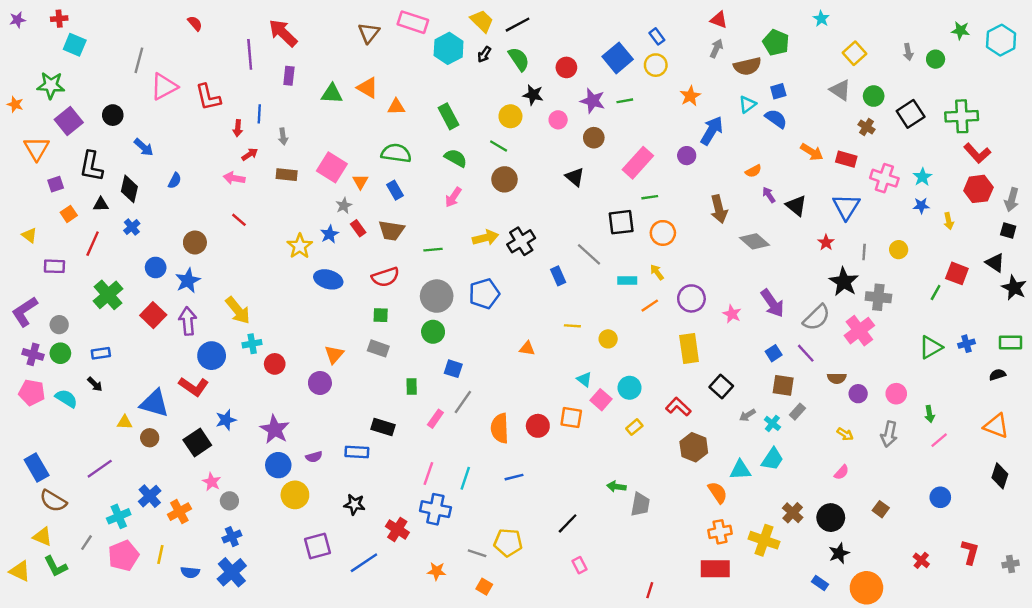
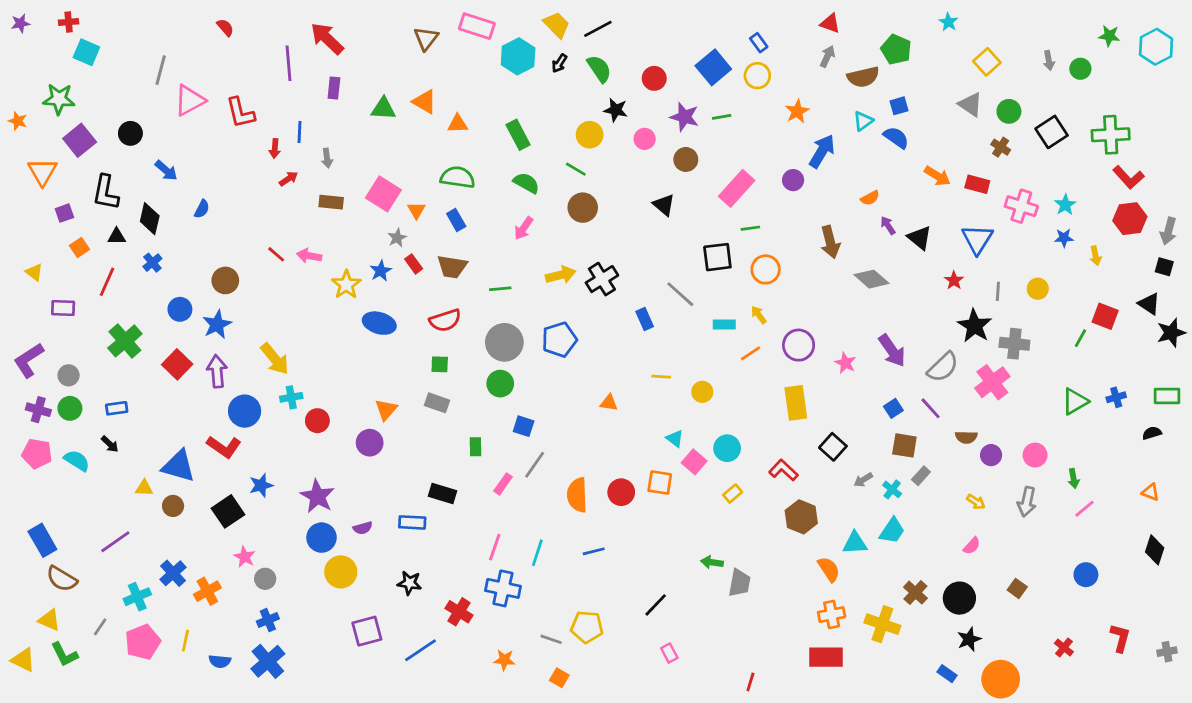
pink arrow: (234, 178) -> (309, 256), moved
black star: (1014, 288) -> (1171, 333), turned 30
orange triangle: (996, 426) -> (1151, 492), size x0.6

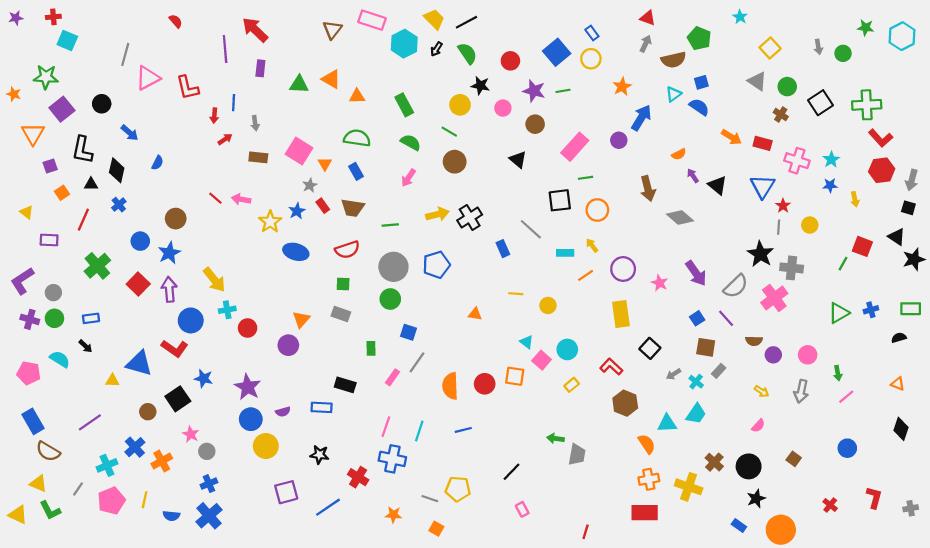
red star: (954, 280) -> (783, 206), moved
pink pentagon: (37, 454) -> (29, 373), moved
blue star: (261, 485) -> (204, 378), turned 30
brown circle: (173, 506) -> (148, 412), moved

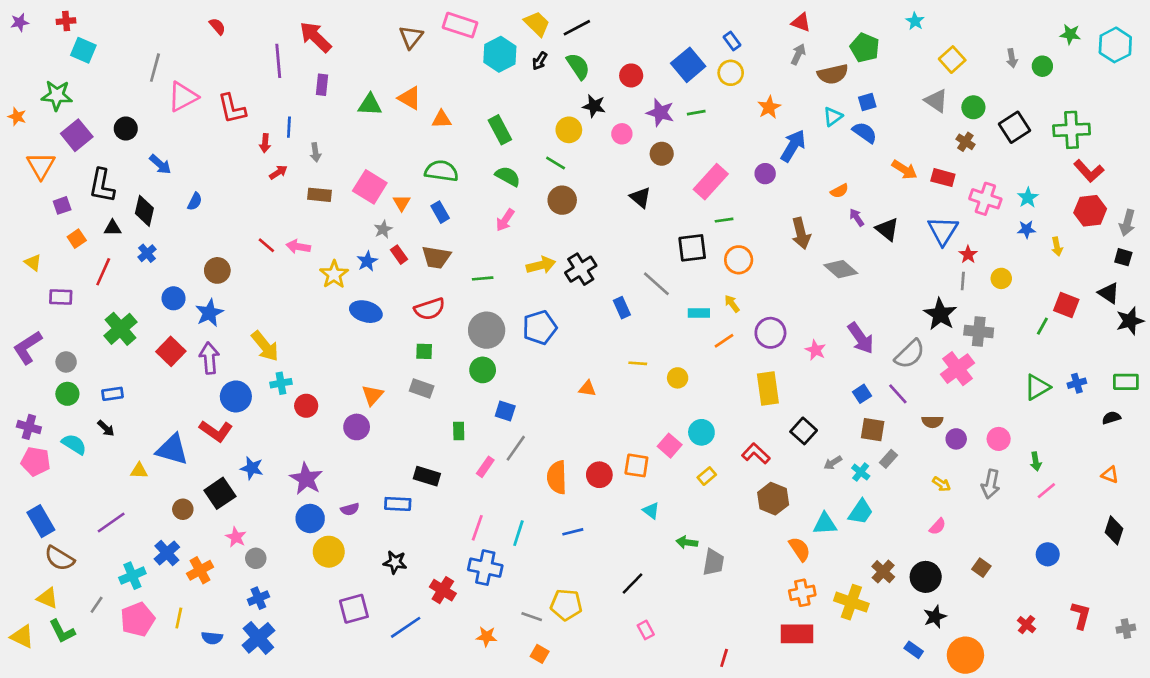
purple cross: (30, 319) -> (29, 427), moved
cyan triangle: (527, 342) -> (651, 511), moved

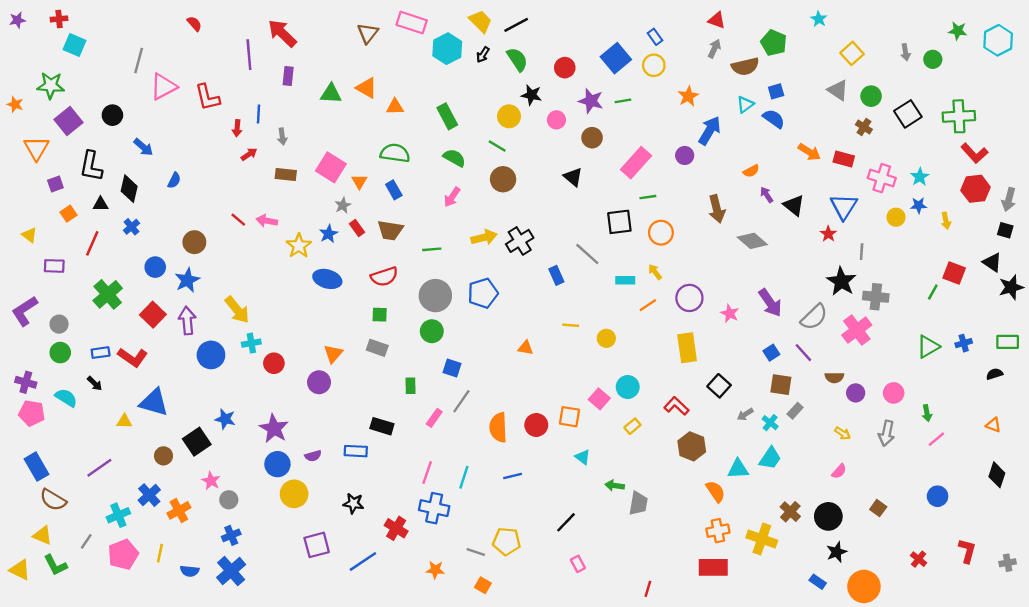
red star: (968, 255) -> (828, 234), moved
yellow circle: (1001, 278) -> (896, 217), moved
red L-shape: (216, 431) -> (133, 357), moved

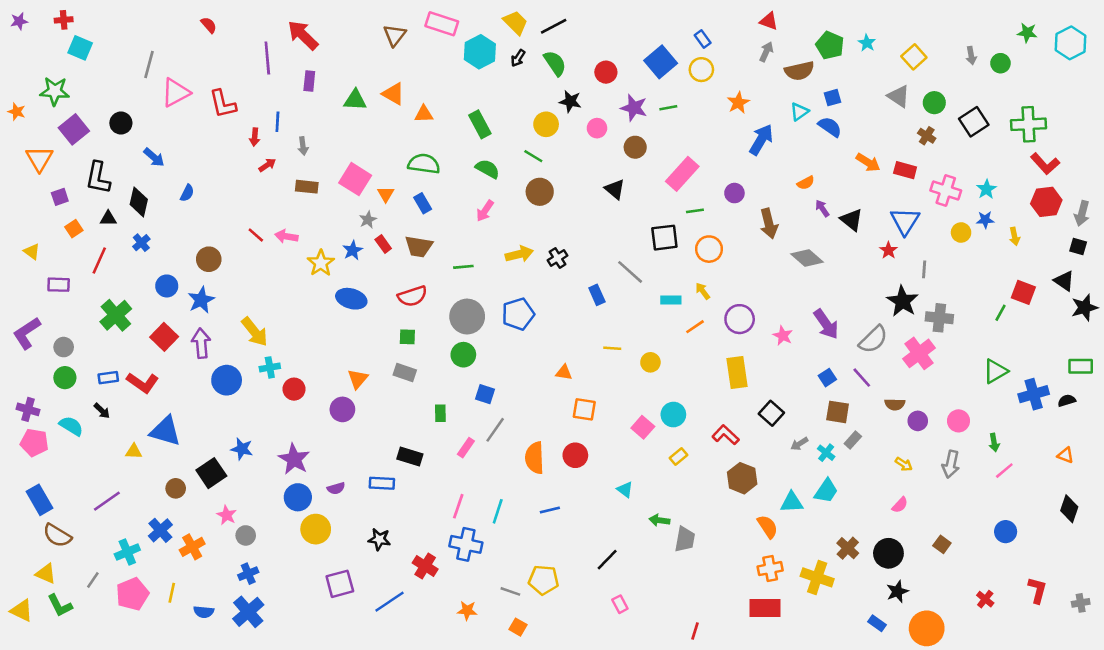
cyan star: (819, 19) -> (867, 43), moved
purple circle: (685, 155) -> (734, 193), moved
black cross: (520, 241) -> (558, 258), size x0.7
blue cross: (964, 343) -> (1034, 394), moved, size x1.6
orange square: (570, 417) -> (584, 409), moved

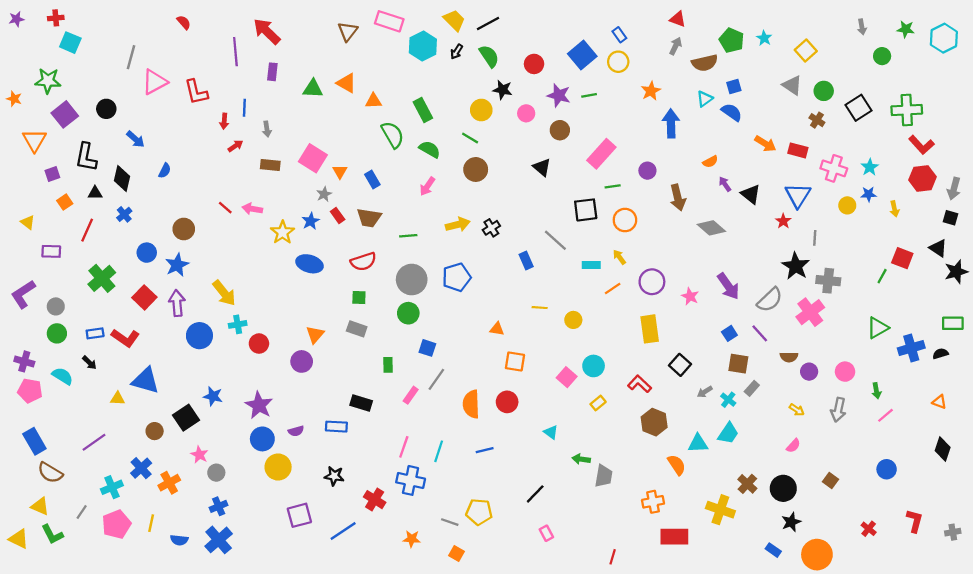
gray arrow: (971, 56) -> (862, 27), moved
blue arrow: (761, 140) -> (671, 123), turned -32
green semicircle: (424, 164) -> (393, 135), moved, turned 52
orange cross: (770, 569) -> (653, 502), moved

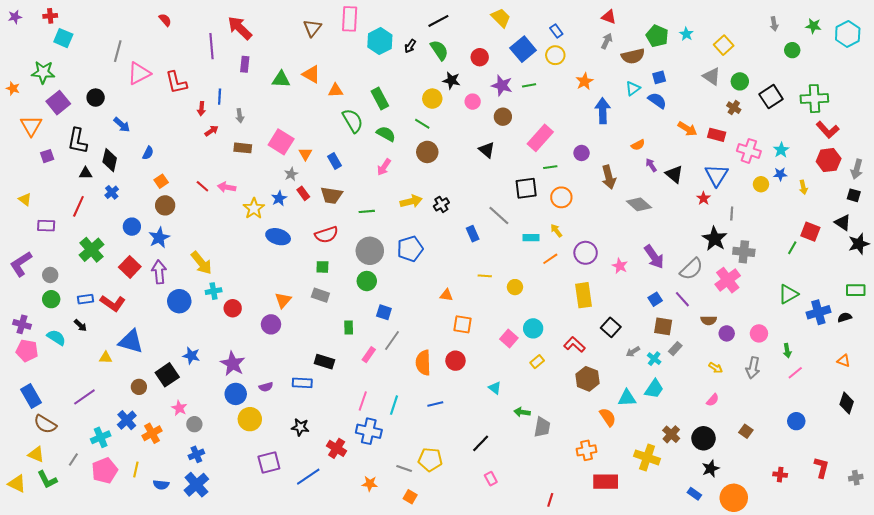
yellow trapezoid: (454, 20) -> (501, 18), moved
pink rectangle: (389, 21) -> (350, 19), turned 75
orange square: (65, 202) -> (161, 181), moved
red cross: (869, 529) -> (780, 475), turned -32

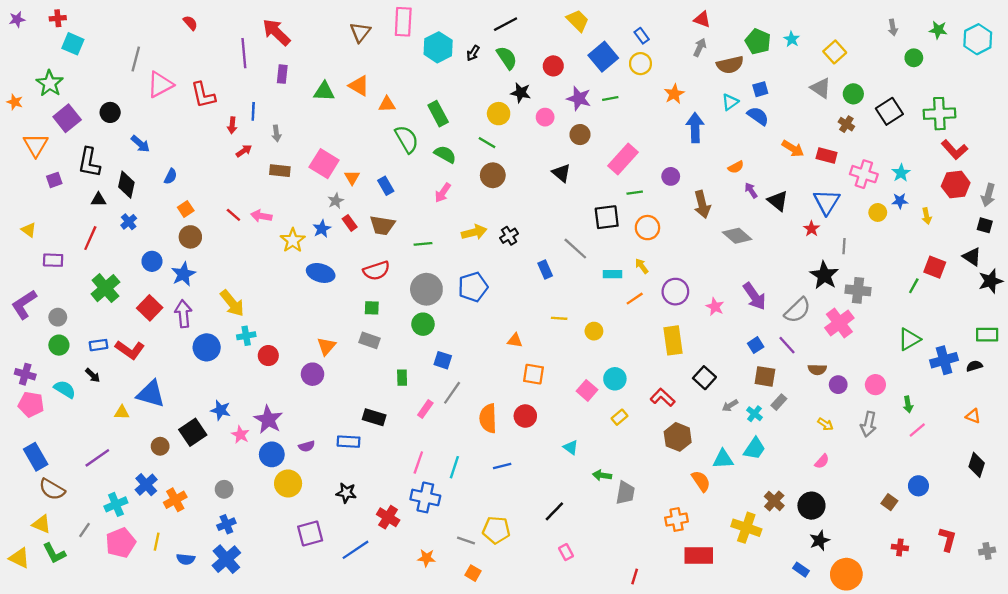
green star: (43, 72) -> (50, 83), turned 30
pink star: (179, 408) -> (240, 435), moved
brown square: (746, 431) -> (889, 502), moved

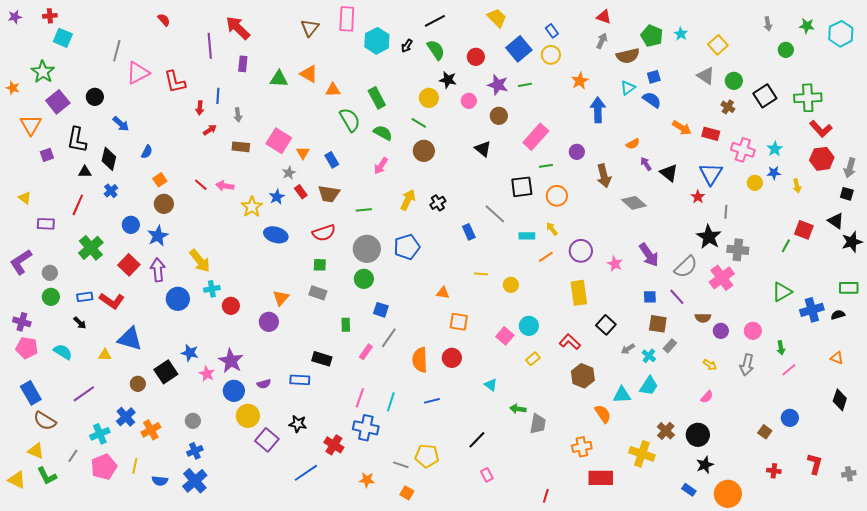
yellow arrow: (474, 232) -> (408, 200), turned -50
blue square: (756, 345) -> (650, 297), turned 32
cyan semicircle: (65, 389) -> (63, 352), moved
purple square: (310, 533) -> (267, 440), moved, turned -35

